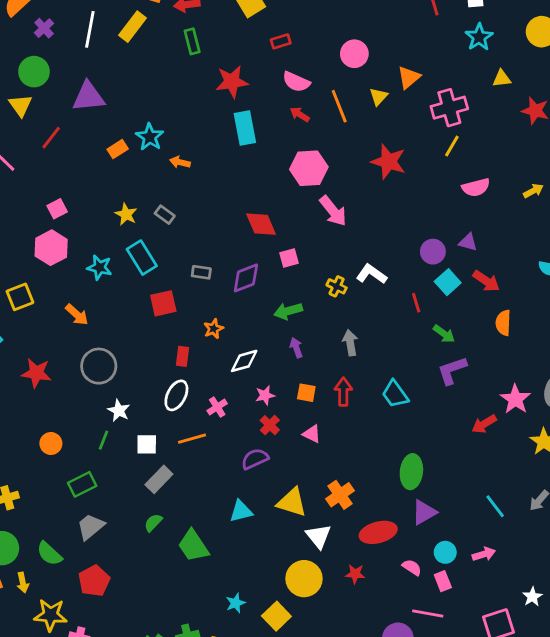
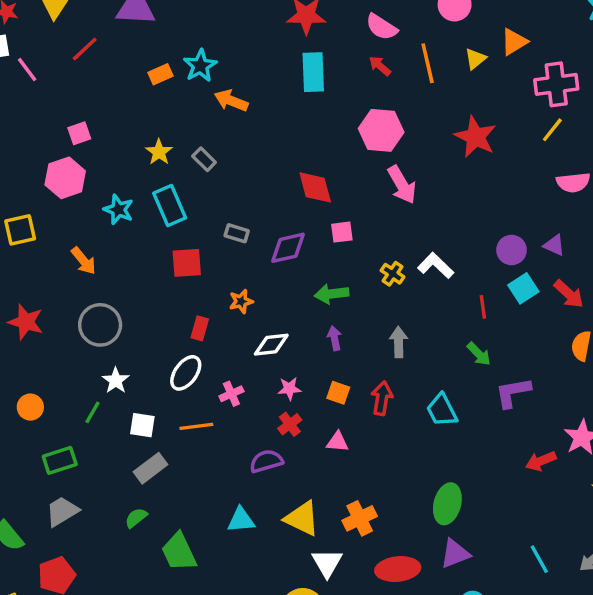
orange arrow: (180, 162) -> (231, 101), size x1.4
green arrow: (444, 334) -> (479, 354), moved
pink triangle: (312, 434) -> (337, 442), turned -30

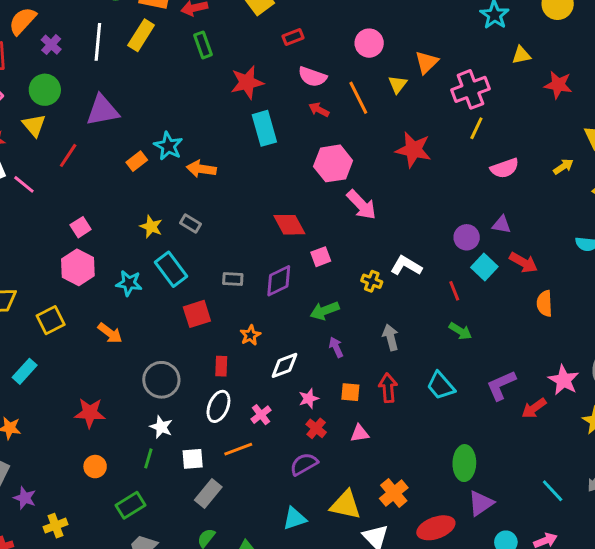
red star: (26, 322) -> (90, 413), moved
gray circle: (100, 325) -> (161, 380), moved
purple L-shape: (513, 392) -> (501, 385), moved

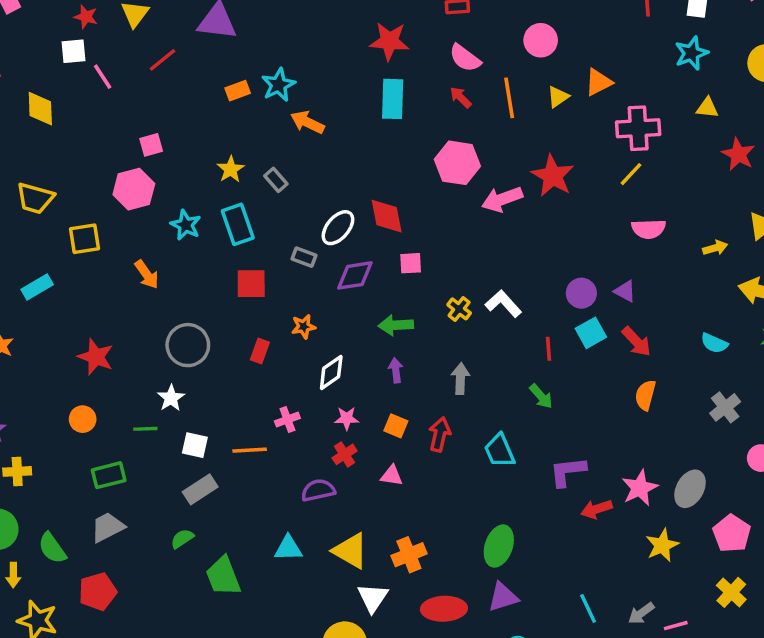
pink arrow: (361, 205) -> (502, 199), moved, turned 96
white diamond: (284, 365) -> (331, 372), turned -32
white ellipse: (218, 406) -> (338, 228), moved
green line: (148, 458) -> (145, 429), turned 54

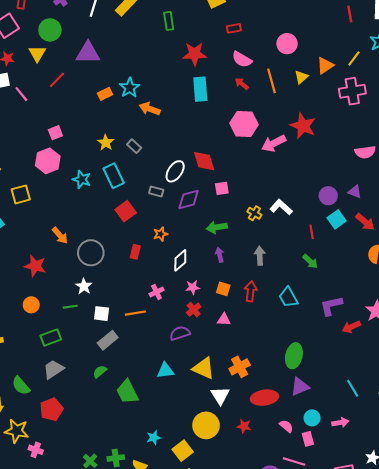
yellow line: (631, 174) -> (354, 59), moved
orange arrow: (147, 274) -> (60, 235), moved
red square: (251, 284) -> (126, 211), turned -30

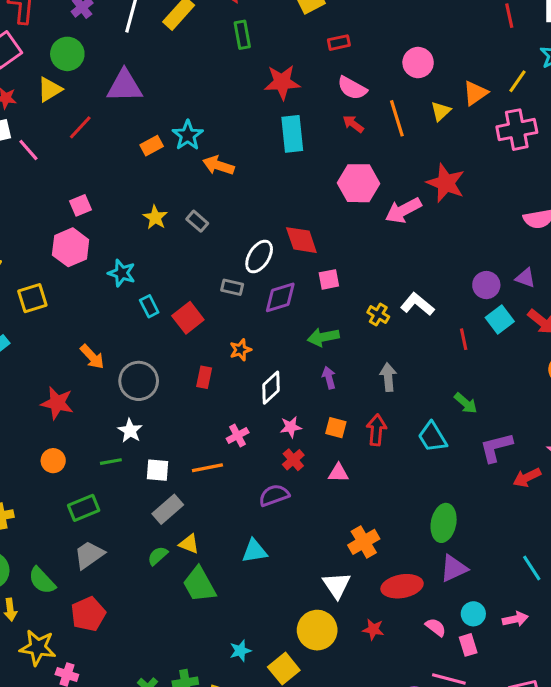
yellow triangle: (37, 54) -> (50, 89), turned 30
cyan rectangle: (114, 176) -> (149, 306), moved, size x0.6
green arrow: (310, 261) -> (466, 403), moved
yellow triangle: (204, 368) -> (189, 544), moved, size x0.6

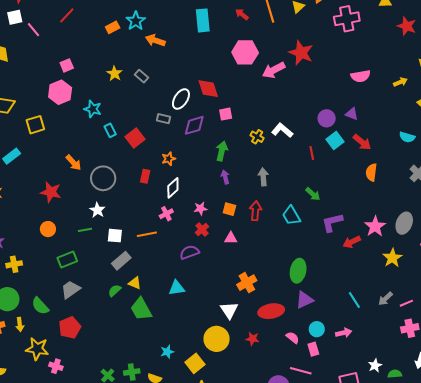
green arrow: (323, 337) -> (222, 151), turned 114
white diamond: (271, 388) -> (173, 188), moved

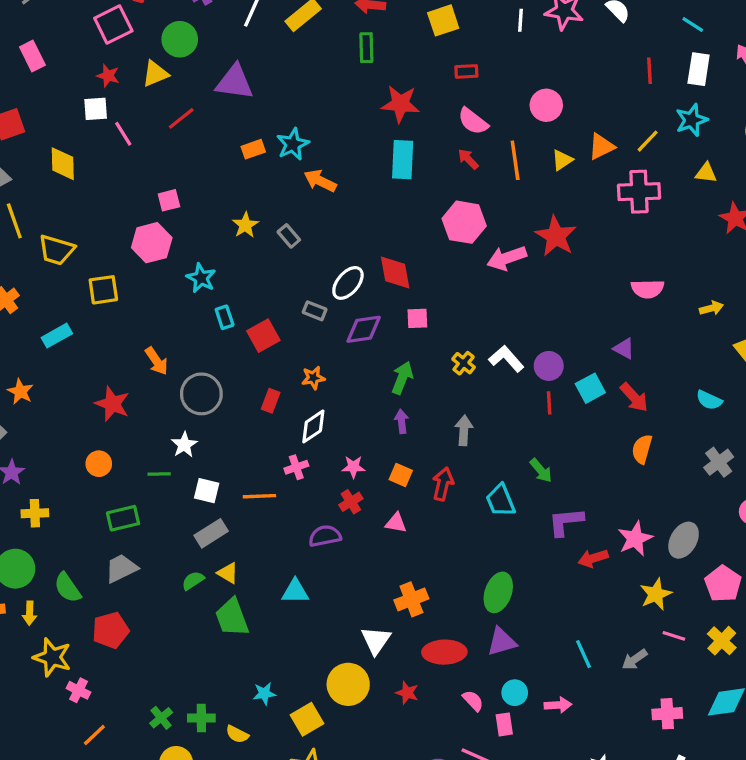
purple circle: (327, 118) -> (549, 366), moved
pink line: (406, 303) -> (674, 636), moved, turned 32

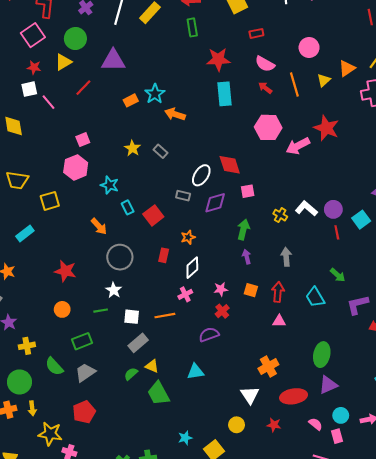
orange arrow: (157, 361) -> (99, 226), moved
pink triangle: (396, 523) -> (279, 321), moved
green semicircle: (67, 588) -> (54, 366), moved
yellow circle: (348, 684) -> (237, 425), size x0.6

